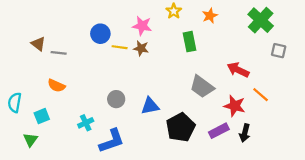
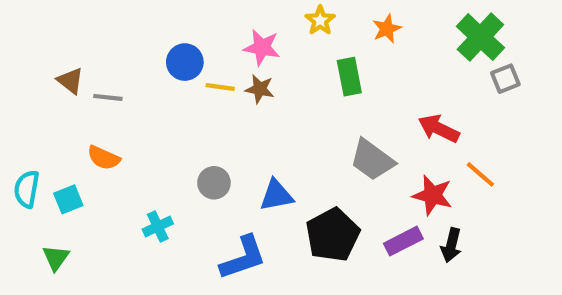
gray square: (279, 51) -> (505, 79), moved, turned -35
cyan square: (42, 116) -> (68, 199), moved
blue L-shape: (112, 141) -> (243, 258), moved

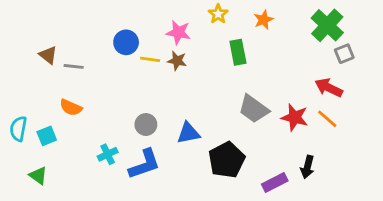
red arrow: (439, 129) -> (329, 88), moved
red star: (433, 195) -> (295, 117), moved
purple rectangle: (403, 241) -> (275, 183), moved
green triangle: (56, 258) -> (38, 176), turned -30
blue L-shape: (243, 258) -> (144, 164), moved

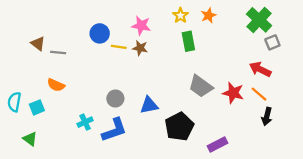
yellow star: (218, 14) -> (180, 15), moved
black arrow: (307, 167) -> (267, 116), moved

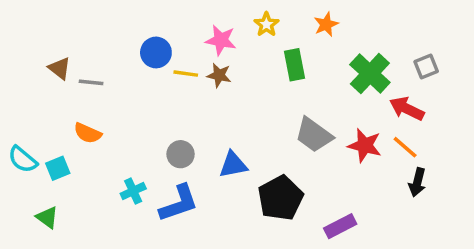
yellow star: (180, 15) -> (266, 24), moved
green cross: (259, 20) -> (370, 74), moved
cyan semicircle: (14, 102) -> (23, 159), turned -60

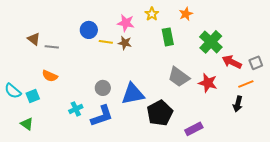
gray square: (426, 67) -> (256, 63), moved
orange line: (405, 147) -> (246, 84), moved, turned -63
blue triangle: (233, 165) -> (133, 94), size x1.4

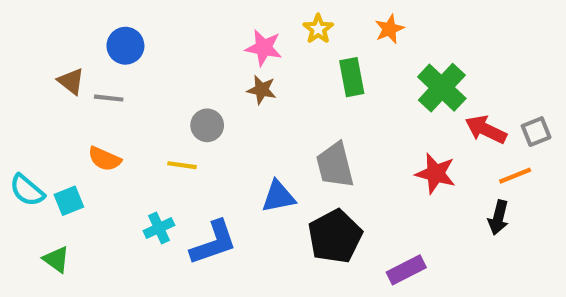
blue circle: (89, 30) -> (125, 46), moved
yellow line: (106, 42) -> (182, 165), moved
gray trapezoid: (179, 77) -> (335, 165), moved, turned 40
gray circle: (103, 88) -> (207, 125), moved
blue triangle: (133, 94) -> (278, 197), size x0.7

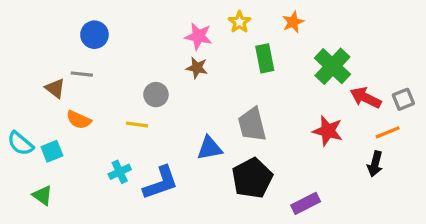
brown triangle: (71, 81) -> (55, 88), moved

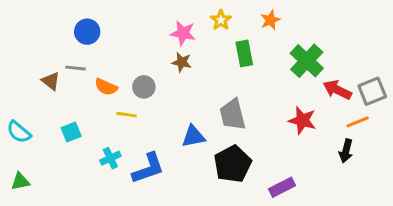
gray square: (403, 99) -> (372, 91), size x1.4
orange semicircle: (79, 120) -> (106, 87), moved
cyan square: (52, 151) -> (71, 132), moved
green triangle: (42, 195) -> (20, 181), moved, turned -48

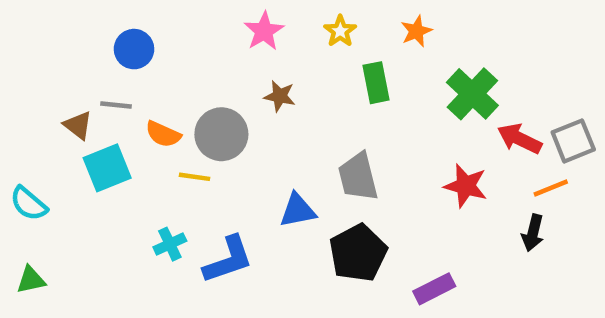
pink star: (183, 33) -> (264, 31), moved, turned 30
gray circle: (144, 87) -> (221, 134), size x1.5
cyan square: (71, 132) -> (107, 168), moved, size x1.5

